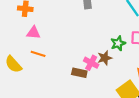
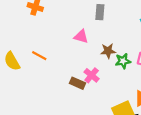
pink triangle: (33, 33) -> (81, 36), moved
brown star: (105, 58) -> (108, 51), moved

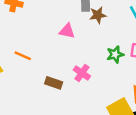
brown star: (108, 51) -> (98, 15), moved
brown rectangle: (77, 83) -> (54, 83), moved

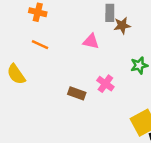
orange line: (23, 56) -> (40, 45), moved

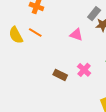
gray rectangle: (110, 13) -> (94, 14), turned 32
yellow semicircle: (16, 74) -> (16, 35), moved

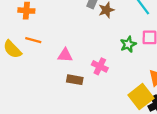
pink triangle: (76, 35) -> (65, 55), moved

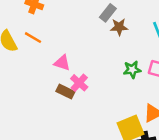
pink cross: (100, 66) -> (79, 83), moved

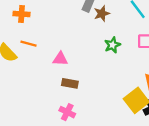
green star: (132, 70) -> (112, 45), moved
pink cross: (79, 83) -> (67, 112), moved

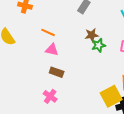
brown star: (102, 14) -> (92, 35), moved
orange line: (28, 44) -> (48, 32), moved

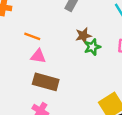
brown rectangle: (57, 72) -> (46, 82), size x1.5

